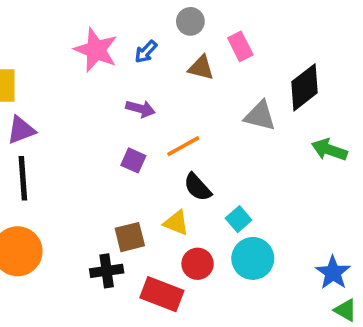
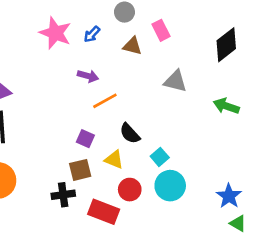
black diamond: (304, 87) -> (226, 45), moved
orange line: (183, 146) -> (105, 101), moved
purple square: (133, 160) -> (85, 139), moved

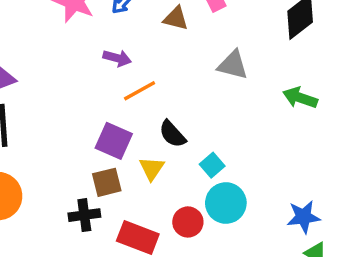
purple square: (85, 139) -> (114, 141), size x1.5
yellow triangle: (114, 160) -> (152, 168), turned 42
red circle: (130, 190) -> (188, 222), moved
blue star: (229, 196) -> (304, 217), turned 30

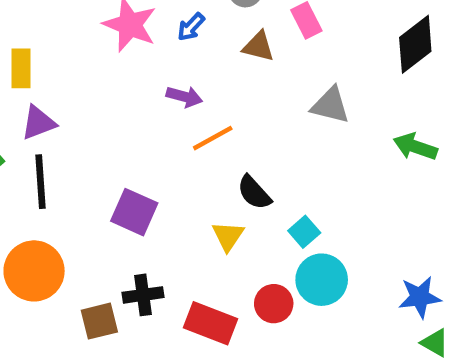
purple square: (114, 141) -> (134, 212), moved
brown square: (107, 182) -> (99, 321), moved

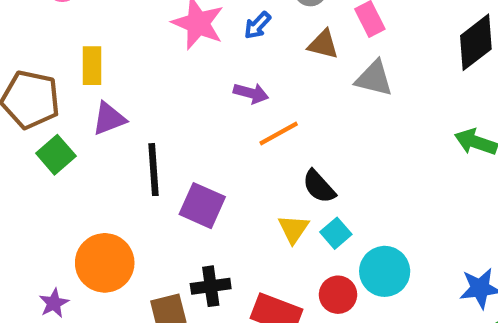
gray triangle: (330, 105) -> (374, 78), moved
black line: (41, 182) -> (153, 170), moved
cyan square: (304, 232) -> (336, 233), moved

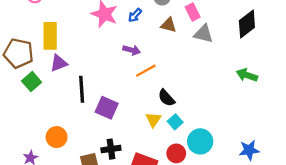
yellow rectangle: (92, 66) -> (50, 36), size x1.4
gray triangle: (374, 78) -> (203, 34), moved
orange circle: (105, 263) -> (57, 137), size x0.7

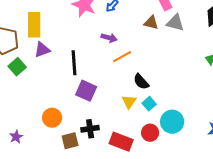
brown triangle: (169, 25) -> (151, 23), moved
black line: (82, 89) -> (74, 63), moved
orange circle: (57, 137) -> (52, 118), moved

